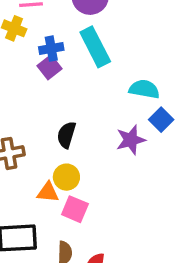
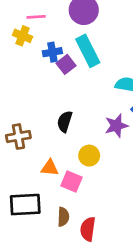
purple square: (50, 67) -> (66, 64), moved
yellow circle: (66, 177) -> (89, 156), moved

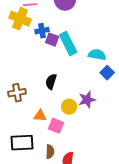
yellow cross: (22, 36) -> (20, 19), size x1.5
cyan rectangle: (88, 51) -> (68, 44), moved
purple square: (66, 64) -> (52, 40), turned -32
purple star: (116, 126) -> (87, 100), moved

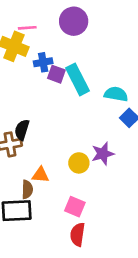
black semicircle: (51, 82) -> (22, 130), moved
pink square: (56, 126) -> (75, 207), moved
brown semicircle: (50, 152) -> (27, 189), moved

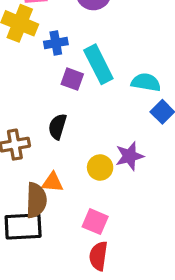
purple square: (56, 74) -> (72, 79), moved
black semicircle: (22, 130) -> (57, 127), moved
brown semicircle: (27, 189) -> (36, 200), size x1.5

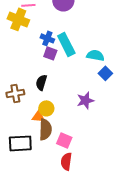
blue cross: (56, 43) -> (47, 38), moved, turned 32
yellow circle: (100, 168) -> (46, 108), moved
brown semicircle: (36, 200) -> (45, 129), moved

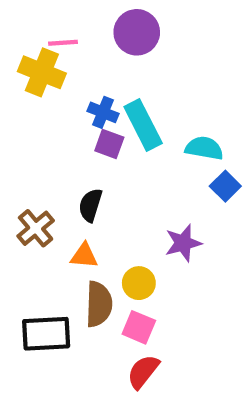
brown cross: (15, 93) -> (36, 228), turned -30
yellow circle: (46, 108) -> (139, 283), moved
orange triangle: (38, 116) -> (84, 256), moved
red semicircle: (66, 161) -> (143, 372), turned 30

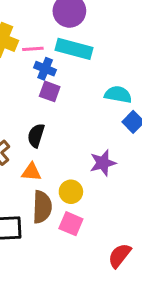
pink line: (63, 43) -> (33, 49), moved
cyan rectangle: (143, 125) -> (74, 49), moved, turned -48
red semicircle: (143, 372) -> (120, 256), moved

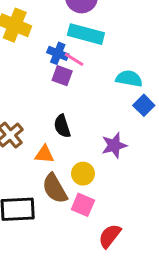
pink line: (33, 49) -> (74, 59), moved, turned 36
black semicircle: (36, 136) -> (62, 126), moved, turned -35
brown semicircle: (42, 207) -> (55, 188), turned 148
red semicircle: (120, 256) -> (110, 236), moved

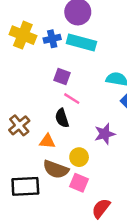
blue cross: (58, 53) -> (52, 39), moved, turned -35
pink line: (74, 59) -> (72, 99), moved
brown semicircle: (55, 188) -> (56, 169), turned -40

